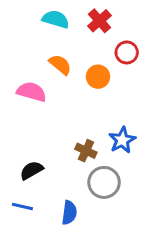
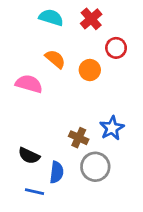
black semicircle: (32, 170) -> (29, 156), turned -125
blue line: (22, 207) -> (35, 192), moved
blue semicircle: (69, 213) -> (57, 172), moved

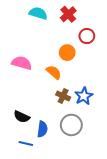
orange semicircle: (55, 59) -> (54, 72), moved
brown cross: (79, 138) -> (63, 96), moved

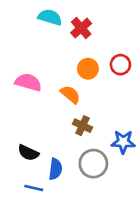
red cross: (68, 14) -> (81, 28), moved
red circle: (87, 36) -> (120, 65), moved
blue star: (84, 96) -> (123, 142), moved, turned 30

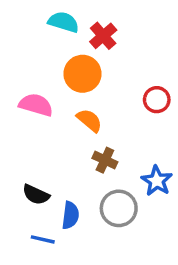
red circle: (120, 65) -> (157, 100), moved
orange circle: (88, 69) -> (82, 74), moved, size x1.4
blue star: (123, 142) -> (157, 181), turned 30

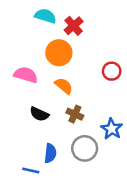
black semicircle: (36, 195) -> (39, 114), moved

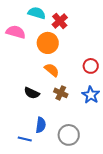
red circle: (112, 71) -> (91, 66), moved
pink semicircle: (26, 75) -> (16, 32), moved
blue star: (112, 129) -> (91, 95), moved
gray circle: (85, 148) -> (69, 135), moved

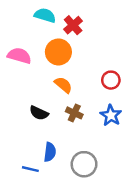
pink semicircle: (16, 32) -> (19, 56), moved

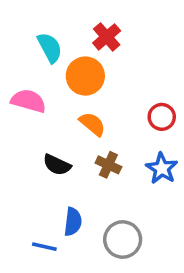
cyan semicircle: (45, 15) -> (50, 48), moved, turned 45
pink semicircle: (19, 56) -> (28, 101), moved

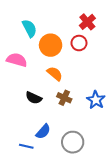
red cross: (107, 37) -> (87, 22), moved
red circle: (162, 117) -> (79, 43), moved
blue semicircle: (73, 222) -> (43, 132), turned 35

